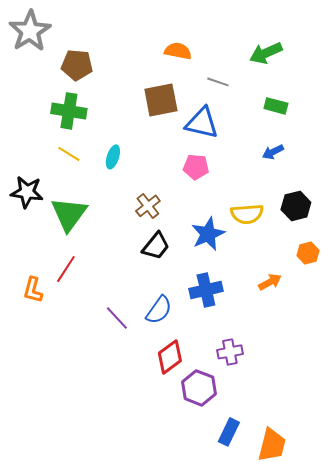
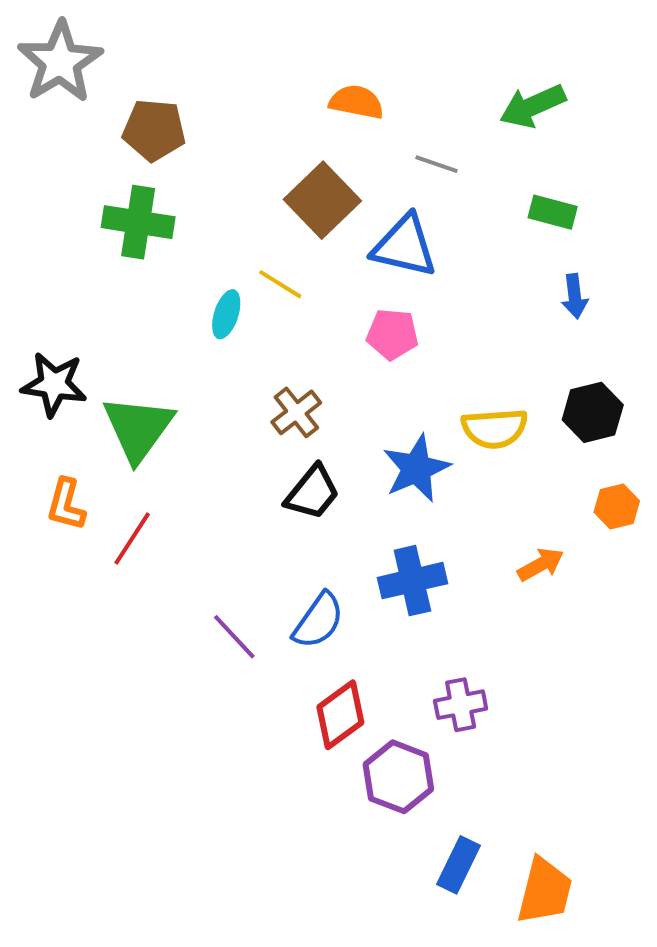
brown square: (161, 100) -> (322, 200), turned -33
blue arrow: (273, 152) -> (575, 296), moved, turned -70
yellow line: (69, 154) -> (280, 284), moved
orange L-shape: (33, 290) -> (66, 504), moved

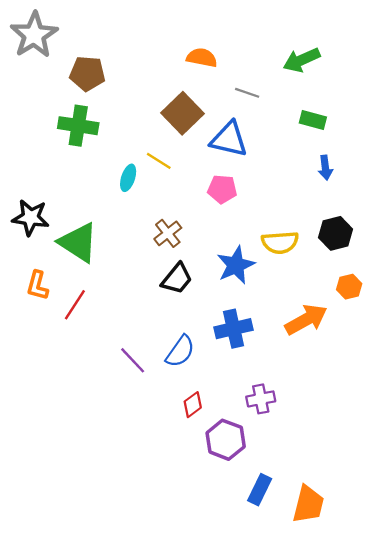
green triangle: (138, 428) -> (78, 242), turned -33
orange arrow: (541, 565) -> (306, 320), size x1.6
red diamond: (340, 715) -> (193, 405), size x0.7

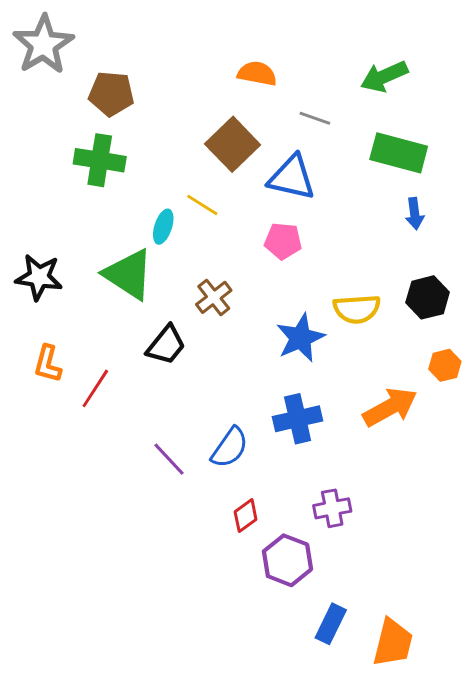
green rectangle: (313, 120) -> (399, 153), size x1.6
green triangle: (78, 242) -> (129, 274), moved
black trapezoid: (177, 279) -> (166, 345), moved

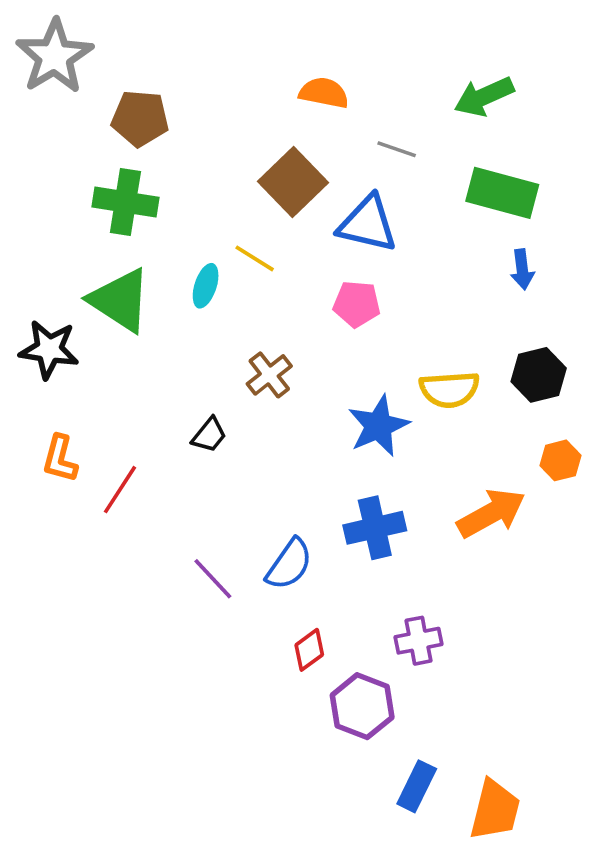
green triangle: (129, 274) -> (120, 300), moved
black trapezoid: (166, 345) -> (209, 435), size x0.7

